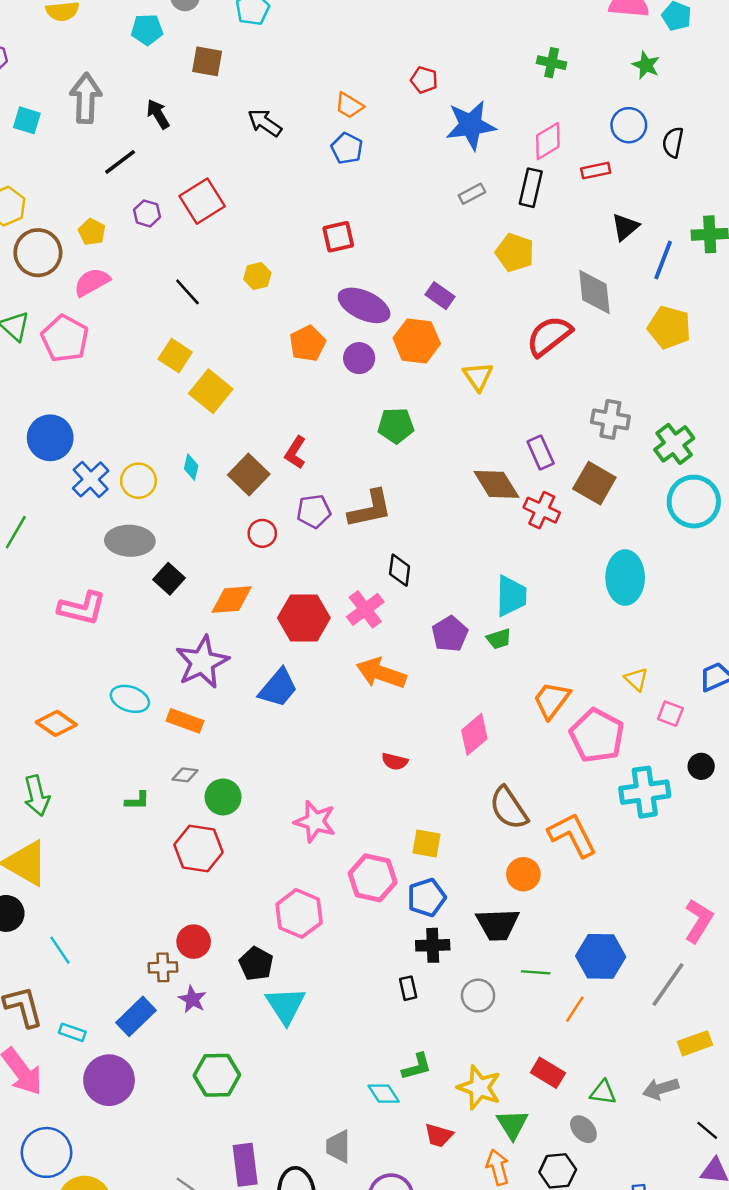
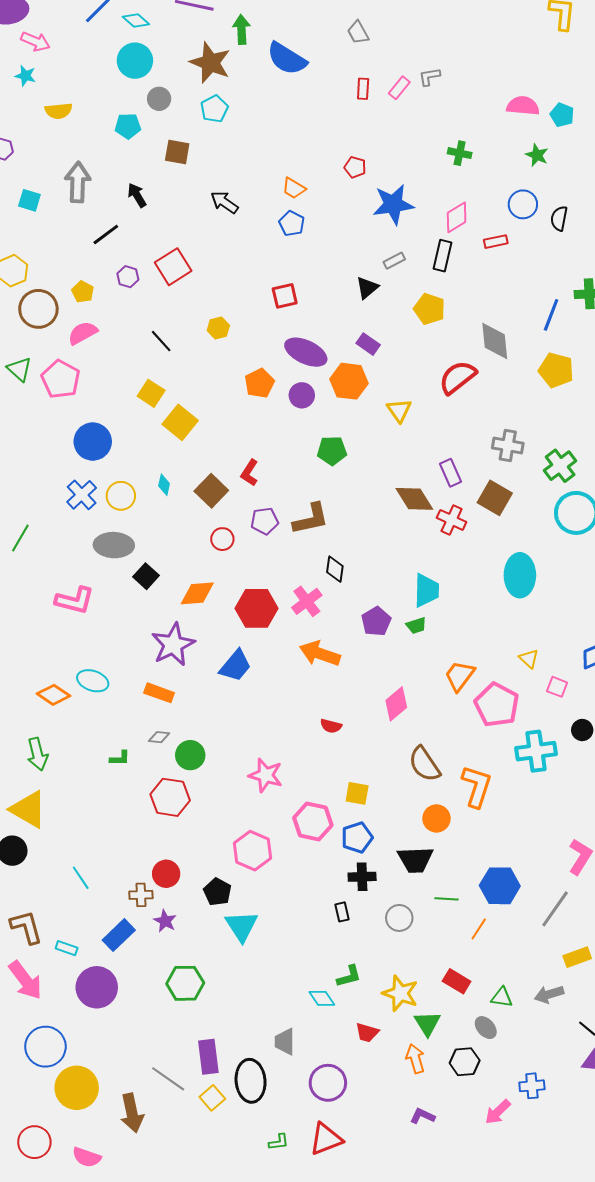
black triangle: (625, 227) -> (367, 288), moved
blue circle: (50, 438) -> (93, 442), moved
cyan ellipse: (130, 699) -> (93, 681), moved
orange L-shape: (572, 835) -> (477, 786), turned 45
cyan line: (60, 950) -> (81, 878), moved

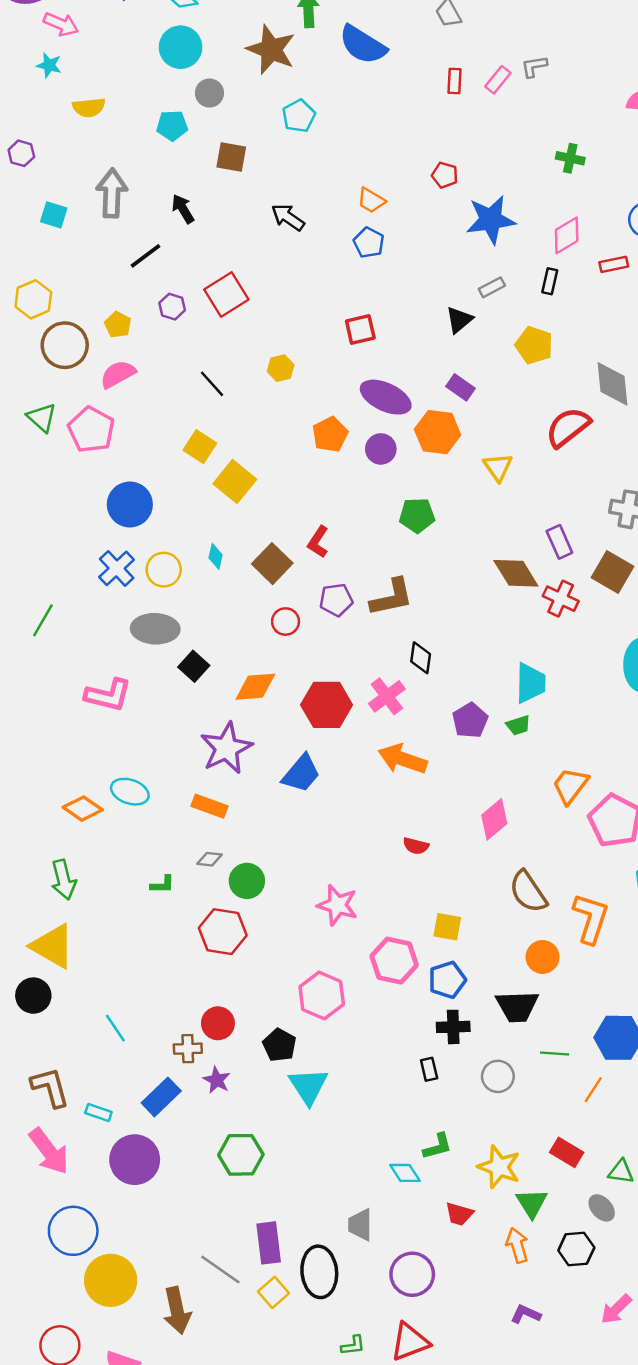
cyan pentagon: (214, 109) -> (299, 116), moved
black rectangle: (442, 256) -> (550, 281), size x0.7

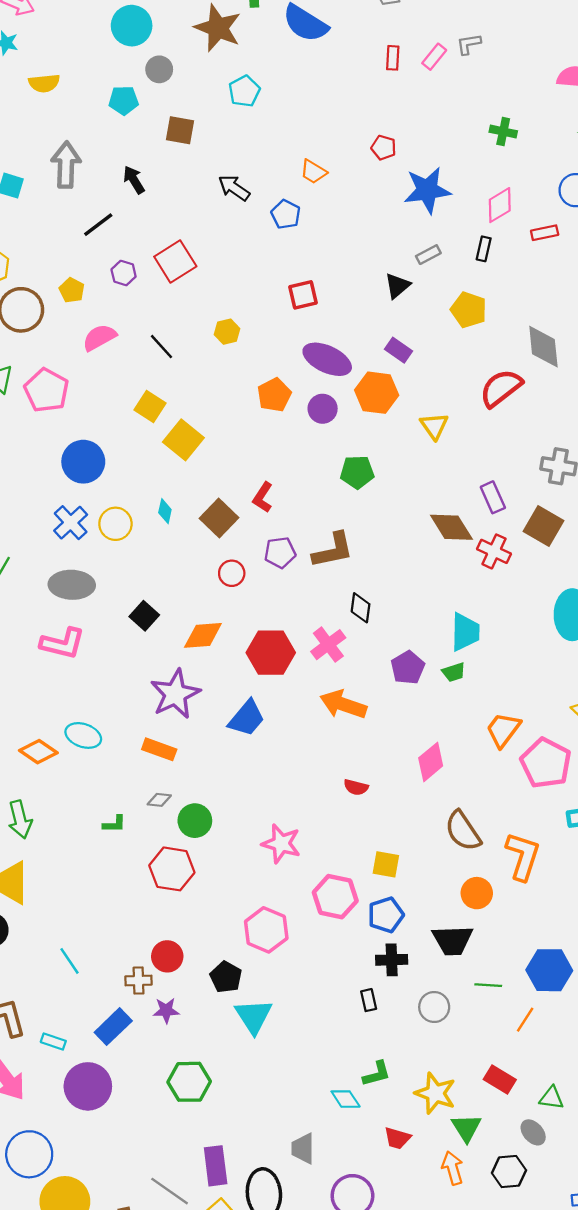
blue pentagon: (369, 243) -> (286, 214), moved
pink semicircle: (118, 374) -> (99, 337), moved
gray ellipse: (155, 629) -> (72, 585), moved
purple star: (217, 1080) -> (166, 1010), turned -30

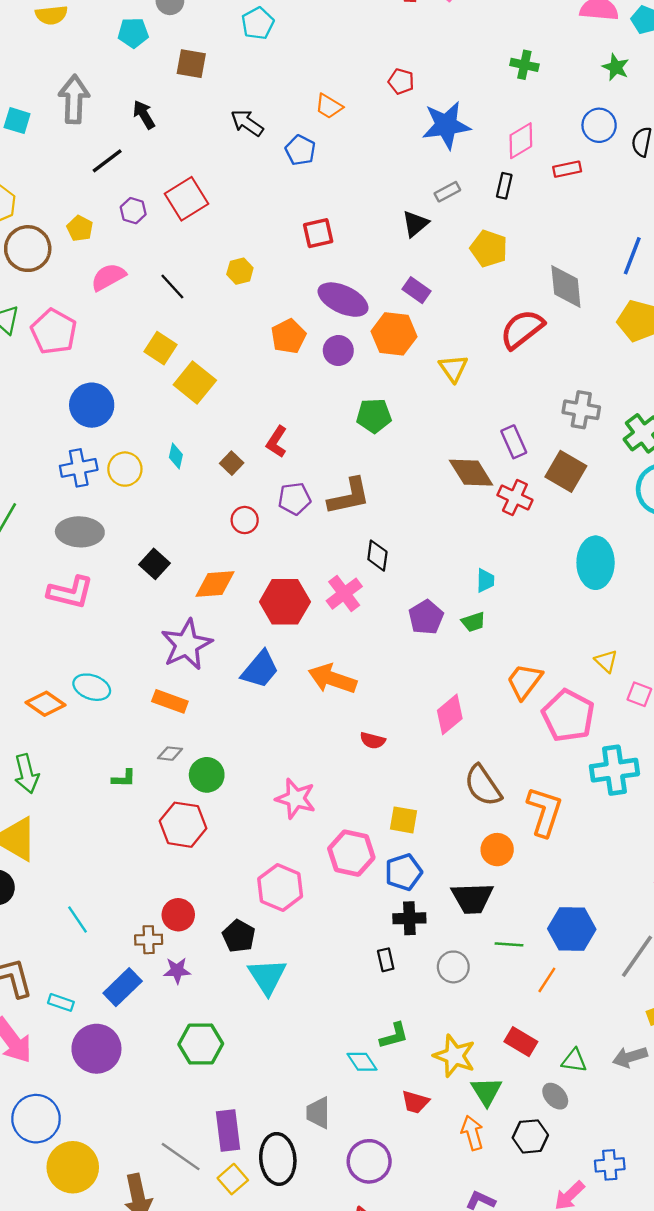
brown square: (219, 518) -> (232, 463), size x0.6
blue cross: (71, 523) -> (79, 468), turned 32
cyan trapezoid: (465, 632) -> (485, 580), size x0.6
orange arrow: (343, 704) -> (332, 679), moved

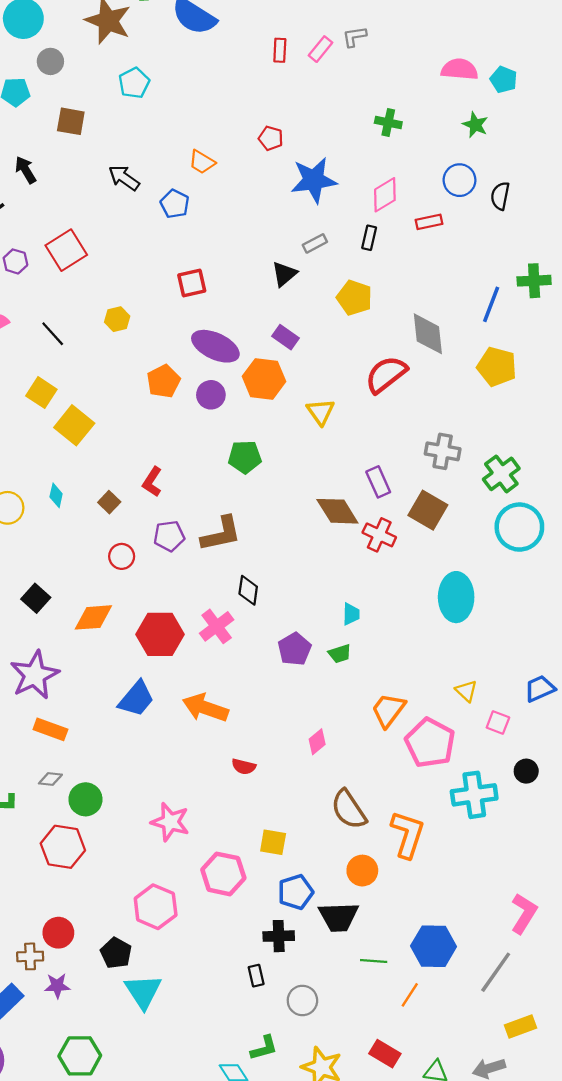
purple star: (187, 644) -> (35, 675), moved
pink diamond: (450, 714) -> (317, 742), size x0.7
blue pentagon: (403, 872) -> (296, 892), moved
gray circle: (453, 967) -> (302, 1000), moved

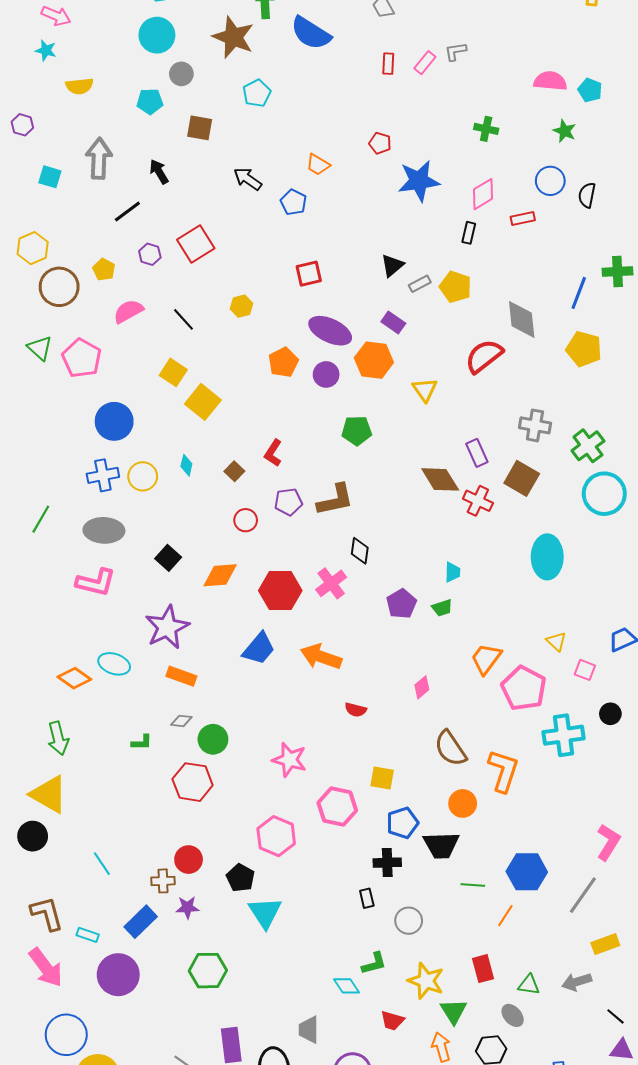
gray rectangle: (315, 243) -> (420, 284), moved
red rectangle: (385, 1054) -> (483, 969), turned 44

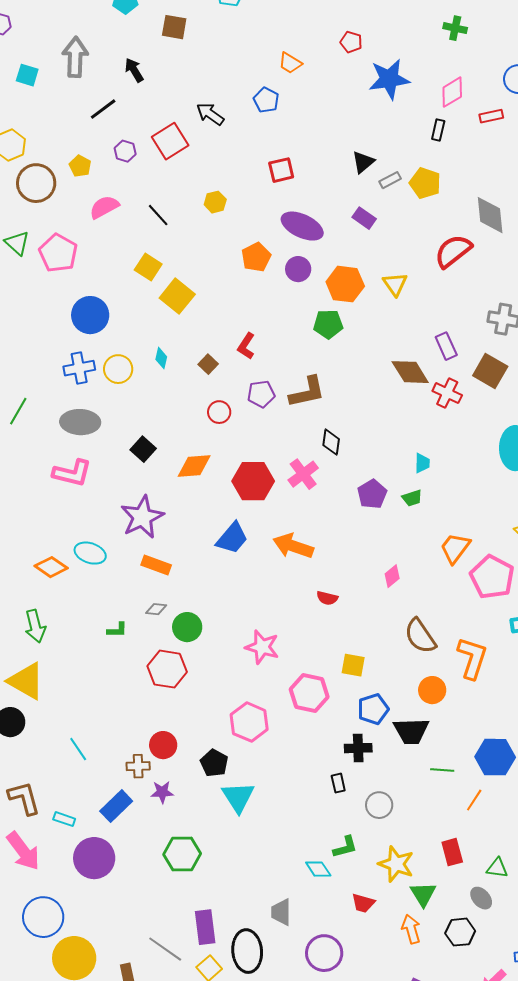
black arrow: (248, 179) -> (210, 114), moved
orange hexagon: (374, 360) -> (345, 284), moved

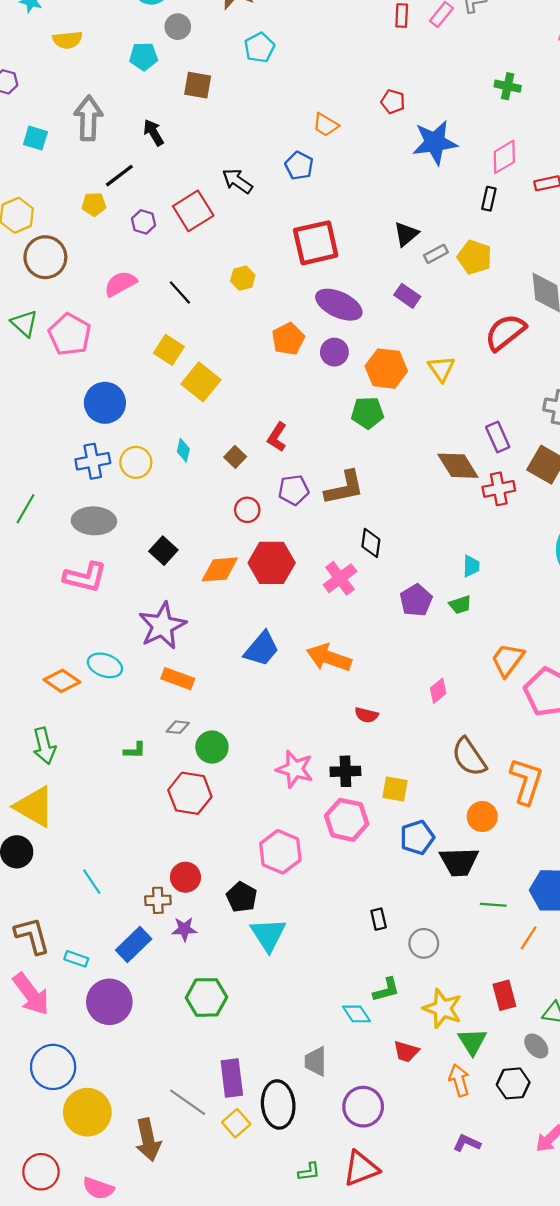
yellow pentagon: (80, 166) -> (94, 204), moved, turned -30
red square: (281, 170) -> (316, 243), size x1.6
red cross: (447, 393) -> (499, 489), turned -36
red hexagon: (253, 481) -> (272, 563), moved
black cross: (358, 748) -> (345, 771), moved

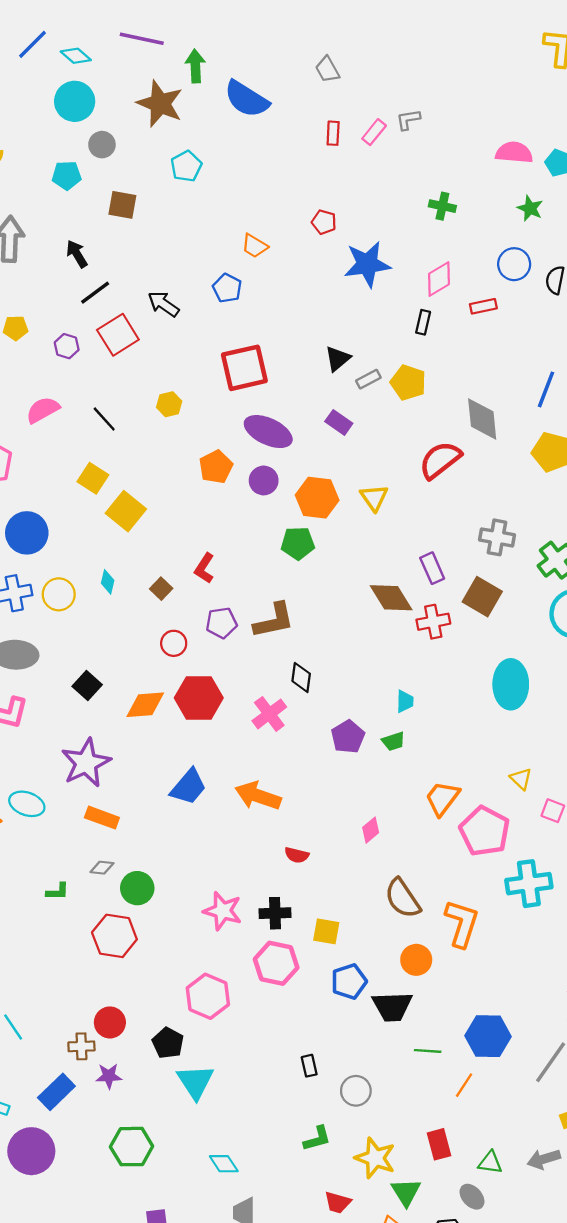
black line: (119, 176) -> (95, 293), moved
cyan diamond: (356, 1014) -> (224, 1164), moved

